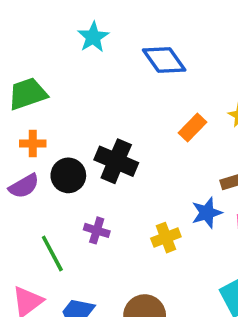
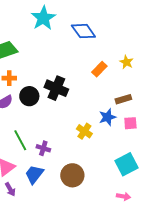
cyan star: (93, 37) -> (43, 18), size x1.4
purple cross: (97, 230) -> (43, 148), moved
yellow cross: (166, 238) -> (84, 131), turned -35

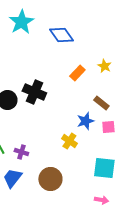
brown rectangle: (123, 99) -> (101, 103), turned 56
yellow cross: (84, 131) -> (69, 141), moved
cyan square: (126, 164) -> (104, 168), turned 35

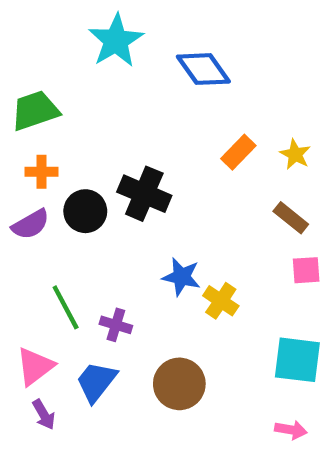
yellow star: (104, 66) -> (295, 154), moved
blue star: (85, 121) -> (181, 277), moved, turned 30

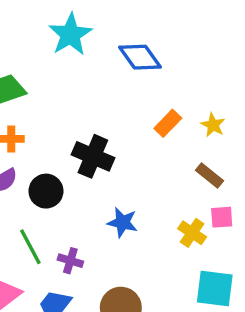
black circle: (85, 211) -> (46, 191), moved
yellow cross: (221, 301) -> (192, 233), moved

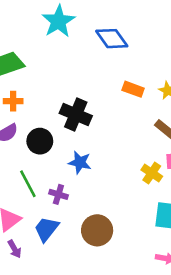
orange rectangle: (168, 123) -> (133, 89), turned 66
blue star: (123, 222) -> (80, 162), moved

